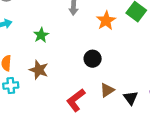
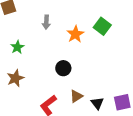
brown star: (39, 70) -> (15, 78), turned 30

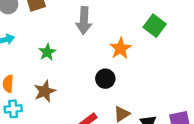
gray arrow: (46, 22) -> (84, 21), size x1.5
orange star: (75, 34) -> (120, 48), moved

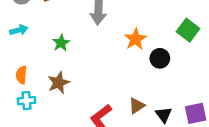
green square: (155, 26) -> (188, 30), moved
black circle: (105, 79) -> (160, 58), moved

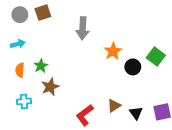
green square: (188, 30) -> (156, 56), moved
green star: (61, 43) -> (41, 66), moved
orange semicircle: (21, 75) -> (20, 70), moved

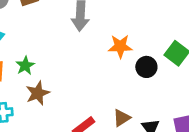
orange star: (113, 51) -> (120, 46), turned 30

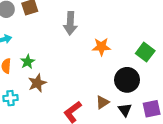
black circle: (146, 67) -> (127, 80), moved, size x1.5

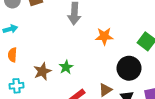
green star: (28, 62) -> (66, 67), moved

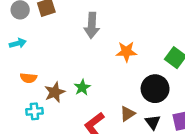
orange semicircle: (12, 55) -> (28, 78), moved, turned -88
cyan cross: (17, 86) -> (34, 111), moved

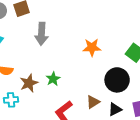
gray arrow: (92, 25) -> (42, 34), moved
black triangle: (153, 122) -> (115, 109), turned 40

